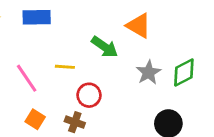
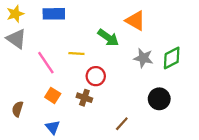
gray star: (149, 72) -> (143, 58), turned -30

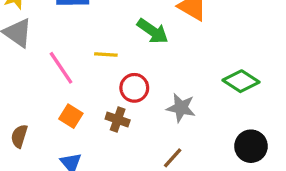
gray star: (143, 58) -> (181, 108), moved
green diamond: (172, 58) -> (241, 81), moved, turned 60
black circle: (159, 99) -> (251, 146), moved

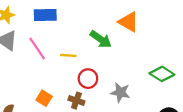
pink line: (61, 68) -> (37, 49), moved

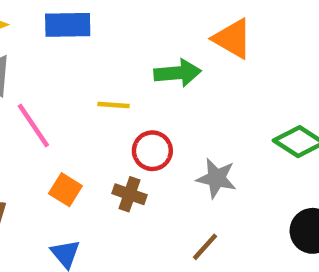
green arrow: (101, 39) -> (178, 73), turned -40
pink line: (37, 49) -> (33, 126), moved

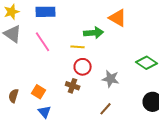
yellow line: (113, 105) -> (78, 47), moved
pink line: (33, 126) -> (43, 42), moved
orange square: (65, 190) -> (39, 92), moved

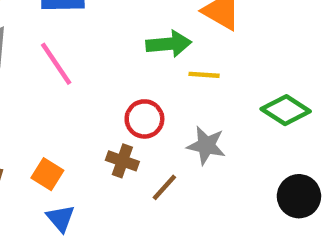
yellow line: (78, 47) -> (204, 75), moved
brown line: (106, 109) -> (164, 187), moved

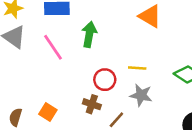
green arrow: (169, 44) -> (89, 34), moved, turned -75
yellow line: (204, 75) -> (137, 68), moved

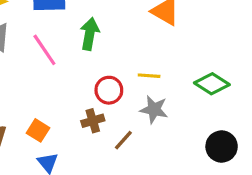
brown cross: (92, 104) -> (93, 121), turned -36

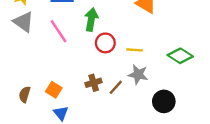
red circle: (109, 90) -> (105, 43), moved
brown line: (123, 140) -> (116, 87), moved
black circle: (222, 146) -> (164, 101), moved

